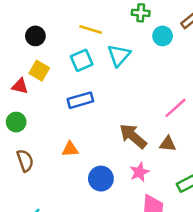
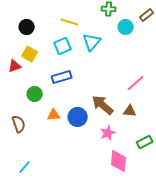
red triangle: (20, 86) -> (15, 66), turned -32
green circle: (16, 122) -> (35, 94), moved
blue circle: (101, 179) -> (78, 117), moved

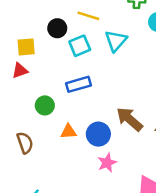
black circle: (27, 27) -> (57, 28), moved
yellow square: (30, 54) -> (26, 47), moved, turned -35
pink star: (108, 133) -> (107, 163), moved

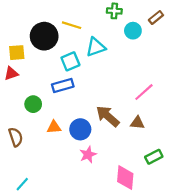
black circle: (57, 28) -> (44, 36), size x1.6
cyan triangle: (116, 41) -> (96, 47), turned 30
cyan square: (80, 46) -> (70, 61), moved

